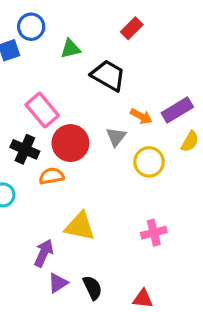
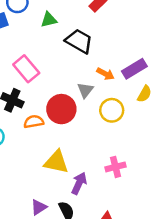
red circle: (70, 143) -> (61, 109), moved
purple arrow: (44, 253) -> (79, 183), moved

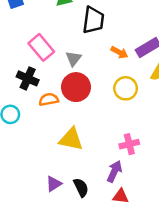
black trapezoid: (79, 41) -> (93, 20), turned 68
gray triangle: (85, 90) -> (74, 59), moved
purple arrow: (79, 183) -> (114, 171), moved

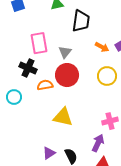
pink rectangle: (41, 47) -> (39, 43), turned 30

